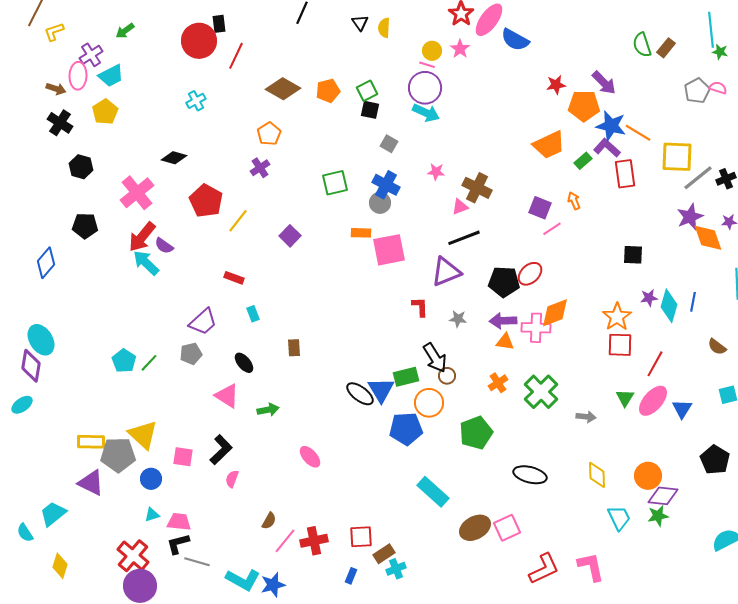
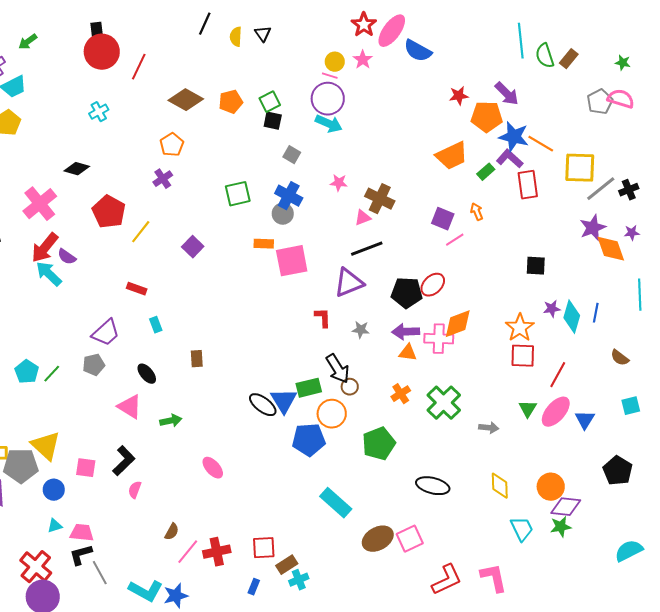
black rectangle: (219, 24) -> (97, 31), moved
yellow semicircle: (384, 28) -> (236, 37), moved
cyan line: (711, 30) -> (521, 41), moved
pink semicircle: (718, 88) -> (621, 99), size x1.5
gray line: (197, 562) -> (100, 573), turned 45

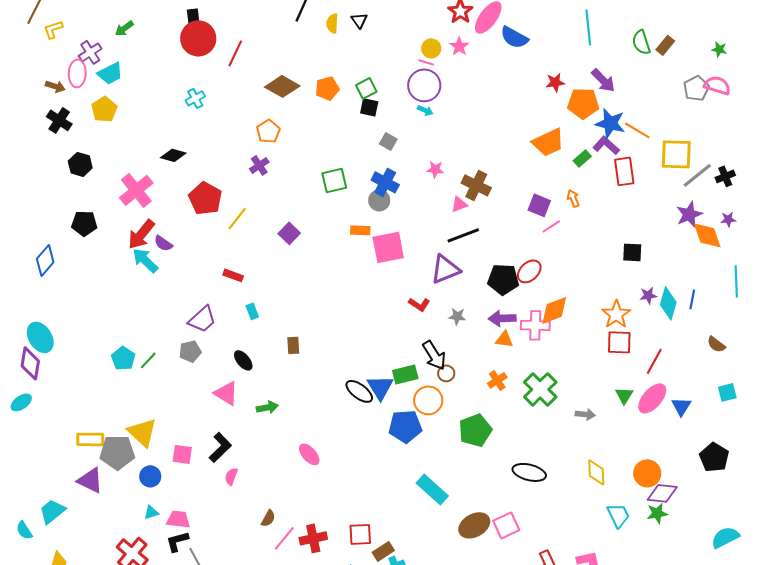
cyan line: (521, 41) -> (588, 27), moved
cyan arrow: (329, 124) -> (425, 110), size x0.6
red L-shape: (323, 318) -> (419, 304), turned 125

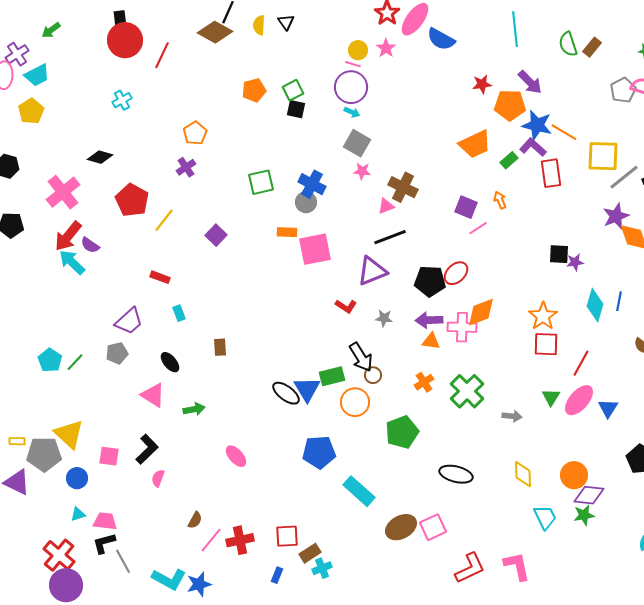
brown diamond: (282, 86) -> (215, 32), moved
gray square: (388, 141) -> (357, 143), moved, size x1.5
purple star: (648, 295) -> (575, 262), moved
blue pentagon: (405, 426) -> (319, 452), moved
yellow rectangle: (90, 439) -> (17, 441), size x0.6

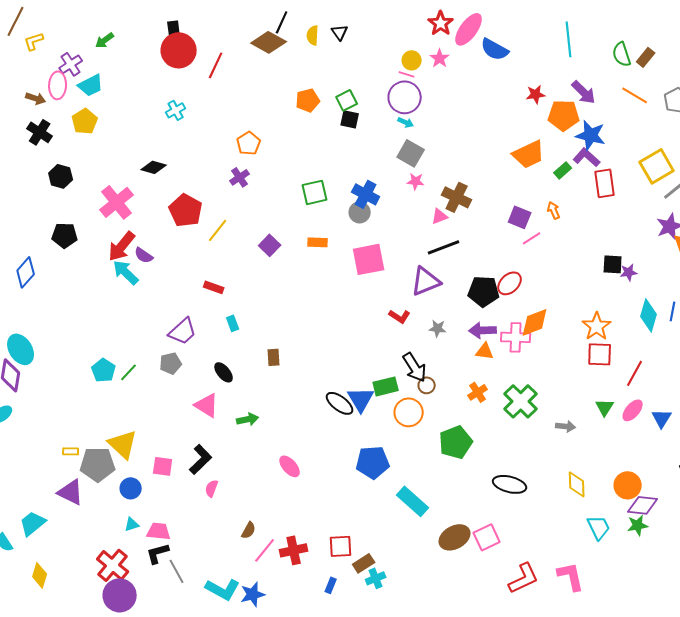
orange line: (564, 132) -> (635, 95), moved
yellow square: (603, 156) -> (657, 166), turned -32
orange rectangle: (287, 232) -> (318, 242), moved
pink ellipse: (579, 400) -> (633, 410), size x0.7

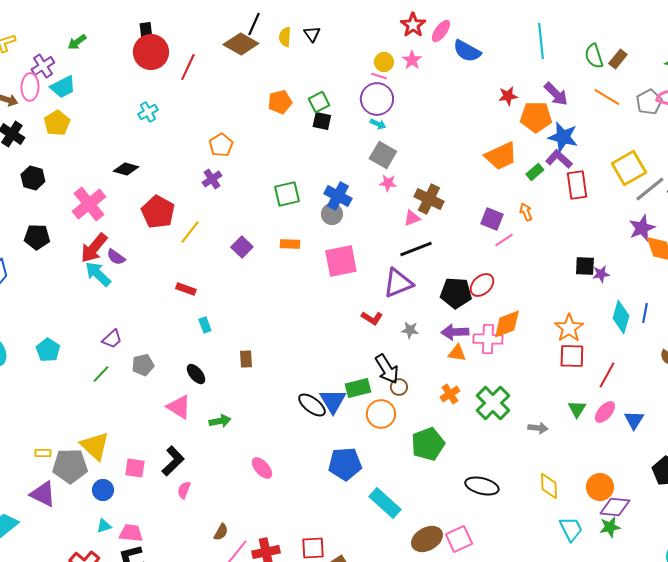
pink ellipse: (469, 29) -> (441, 31), size x0.7
purple trapezoid: (183, 331) -> (112, 339), moved, size x0.7
cyan pentagon: (104, 370) -> (48, 350), moved

